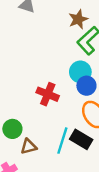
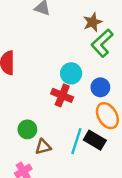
cyan circle: (80, 72) -> (71, 73), moved

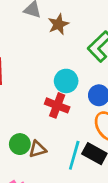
brown star: (93, 22) -> (58, 24), moved
brown triangle: (43, 147) -> (38, 149), moved

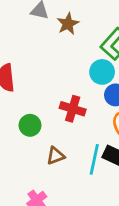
cyan circle: (66, 81) -> (102, 72), moved
green circle: (20, 144) -> (30, 125), moved

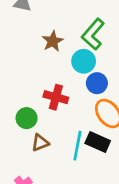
brown star: (68, 24) -> (53, 41), moved
green circle: (30, 125) -> (27, 118), moved

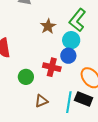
blue circle: (97, 83) -> (68, 56), moved
green circle: (27, 118) -> (26, 77), moved

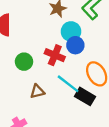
cyan circle: (71, 40) -> (71, 31), moved
cyan line: (69, 102) -> (68, 84), moved, turned -70

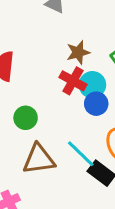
red cross: (55, 55) -> (73, 81), moved
brown triangle: (37, 91) -> (39, 159), size x1.6

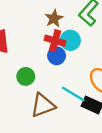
blue circle: (96, 104) -> (57, 56), moved

